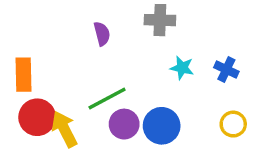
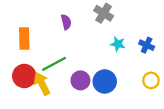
gray cross: (160, 20) -> (104, 13), turned 30
orange rectangle: (24, 75) -> (24, 39), moved
green line: (107, 98) -> (54, 64), moved

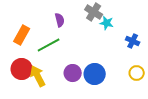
orange rectangle: (24, 39) -> (22, 35), turned 30
cyan star: (118, 44) -> (107, 23), moved
green line: (54, 64) -> (49, 45), moved

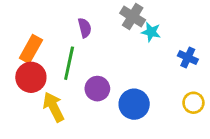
green line: (49, 45) -> (69, 63), turned -50
red circle: (22, 69) -> (31, 77), moved
purple circle: (73, 73) -> (97, 89), moved

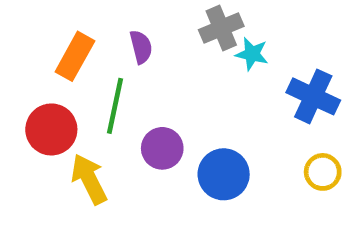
gray cross: (133, 17) -> (221, 28), turned 35
orange rectangle: (31, 49) -> (75, 56), moved
blue cross: (188, 57) -> (313, 96), size x1.5

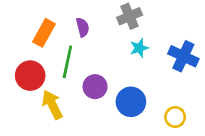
cyan star: (252, 54) -> (139, 48), moved, turned -30
yellow circle: (323, 172) -> (175, 117), moved

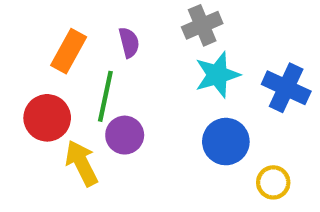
cyan star: (139, 48) -> (217, 75), size x1.5
purple circle: (95, 87) -> (125, 135), moved
blue circle: (131, 102) -> (226, 142), moved

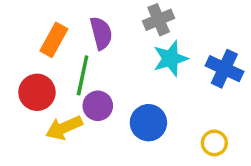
purple semicircle: (129, 42) -> (101, 33), size x1.4
blue circle: (226, 142) -> (148, 123), moved
yellow arrow: (82, 163) -> (64, 128), turned -87

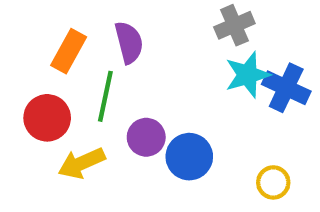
gray cross: (159, 20) -> (234, 25), moved
cyan star: (170, 59) -> (247, 75), moved
purple circle: (98, 106) -> (146, 137), moved

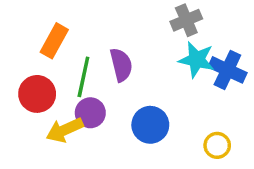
purple semicircle: (129, 42) -> (121, 65), moved
cyan star: (247, 75) -> (197, 60), turned 30
purple circle: (146, 137) -> (90, 113), moved

